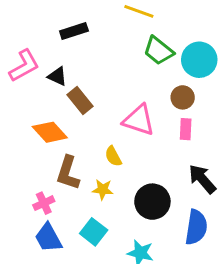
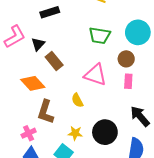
green trapezoid: (158, 51) -> (100, 36), moved, turned -30
black triangle: (57, 76) -> (38, 44), turned 48
yellow star: (103, 190) -> (75, 133), moved

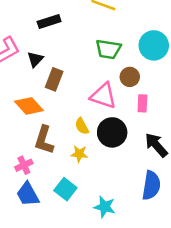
brown circle: (126, 59) -> (130, 77), moved
brown rectangle: (54, 61) -> (54, 79), turned 60
black circle: (105, 132) -> (112, 132), moved
yellow star: (75, 133) -> (79, 154), moved

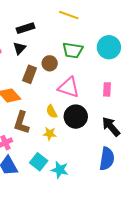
black triangle: (35, 59) -> (19, 48), moved
brown circle: (130, 77) -> (50, 63), moved
pink rectangle: (142, 103) -> (107, 89), moved
cyan star: (105, 207) -> (60, 170), moved

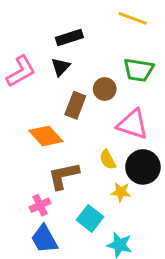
brown L-shape: (22, 123) -> (64, 176), turned 60
yellow star: (50, 134) -> (121, 192), moved
cyan square: (39, 162) -> (90, 218), moved

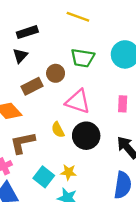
brown rectangle: (75, 105) -> (32, 86), turned 42
yellow star: (121, 192) -> (68, 172), moved

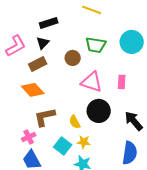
brown rectangle: (32, 86) -> (38, 64), moved
pink rectangle: (123, 104) -> (122, 82), moved
yellow semicircle: (58, 130) -> (75, 122), moved

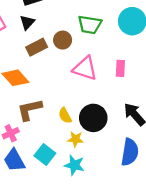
brown rectangle: (38, 64) -> (37, 47), moved
black circle: (99, 111) -> (93, 118), moved
cyan square: (63, 146) -> (45, 154), moved

